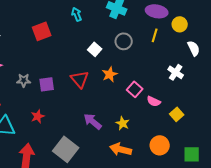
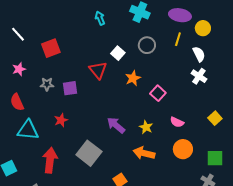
red square: (42, 31) -> (51, 48), moved
white semicircle: (194, 48) -> (199, 54), moved
red triangle: (80, 79) -> (98, 70), moved
pink semicircle: (154, 101) -> (177, 122), moved
yellow square: (177, 114) -> (215, 118), moved

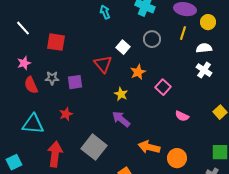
red square: (51, 48) -> (56, 42), turned 30
white semicircle: (199, 54) -> (204, 48), turned -70
red semicircle: (17, 102) -> (31, 85), moved
yellow star: (146, 127) -> (121, 94), moved
orange circle: (183, 149) -> (177, 158), moved

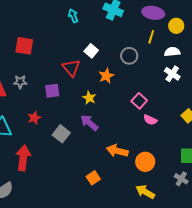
gray circle: (152, 39) -> (129, 56), moved
purple square: (75, 82) -> (52, 91), moved
pink square: (163, 87) -> (139, 101), moved
gray square: (94, 147) -> (61, 134), moved, size x0.7

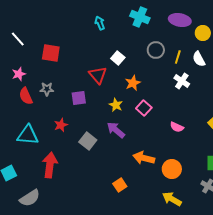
yellow line: (151, 37) -> (178, 57), moved
white semicircle: (172, 52) -> (199, 59), turned -112
gray circle: (129, 56) -> (156, 50), moved
white cross: (172, 74) -> (182, 81), moved
pink square: (139, 101) -> (144, 108), moved

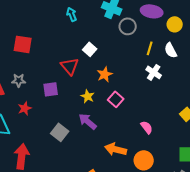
gray circle: (156, 50) -> (128, 26), moved
red star: (61, 125) -> (25, 108), moved
pink semicircle: (177, 127) -> (147, 127), moved, turned -152

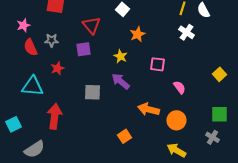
red triangle: (70, 66) -> (92, 25), moved
pink square: (116, 99) -> (158, 64), moved, turned -35
gray square: (60, 132) -> (92, 92), turned -36

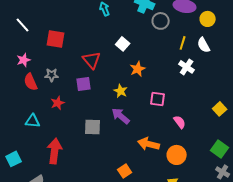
cyan triangle: (32, 86) -> (33, 121), size x0.7
green square: (220, 114) -> (220, 149), turned 36
gray cross: (212, 137) -> (223, 172), moved

